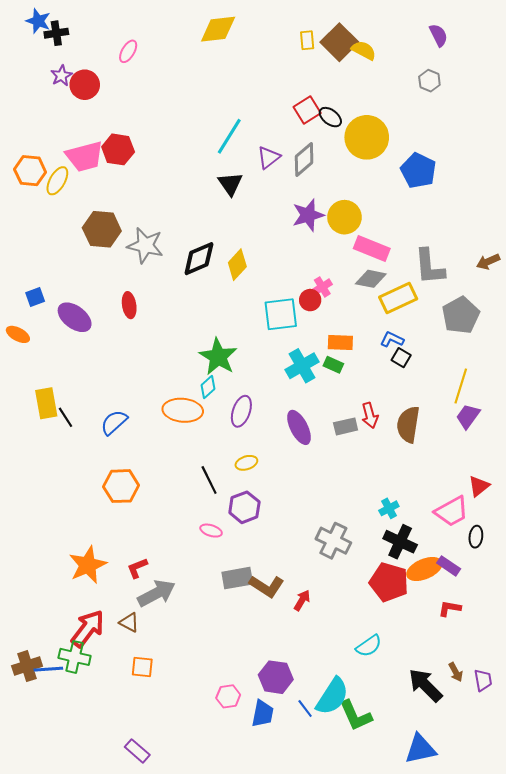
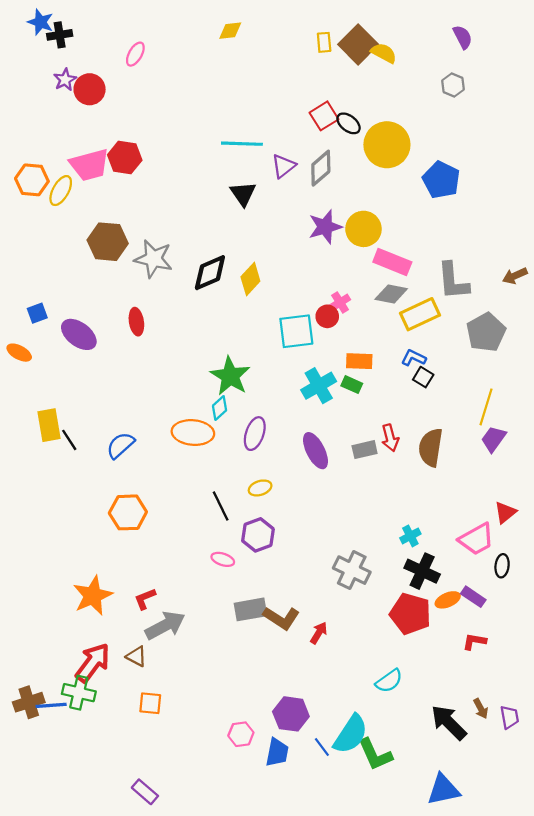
yellow diamond: (218, 29) -> (230, 31), size x0.6
cyan line: (229, 136) -> (242, 144), turned 60
orange ellipse: (424, 569) -> (448, 600), size x0.7

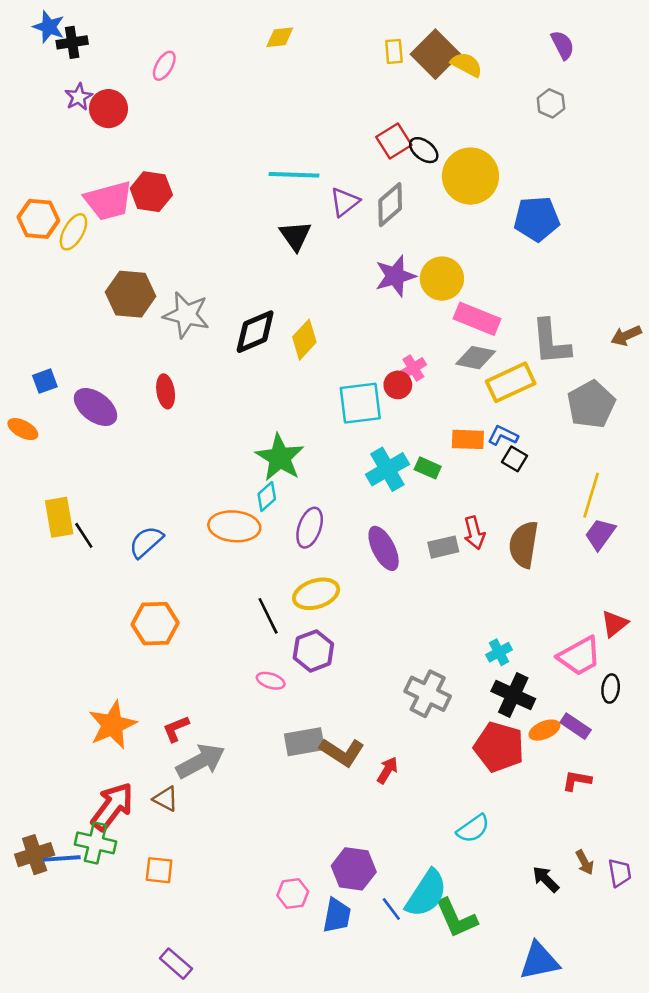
blue pentagon: (441, 180) -> (537, 219), turned -30
orange rectangle: (359, 361) -> (468, 439), moved
yellow ellipse: (260, 488) -> (316, 594), size x1.6
orange square: (150, 703) -> (159, 870), moved
black arrow: (449, 722) -> (546, 879), size x0.6

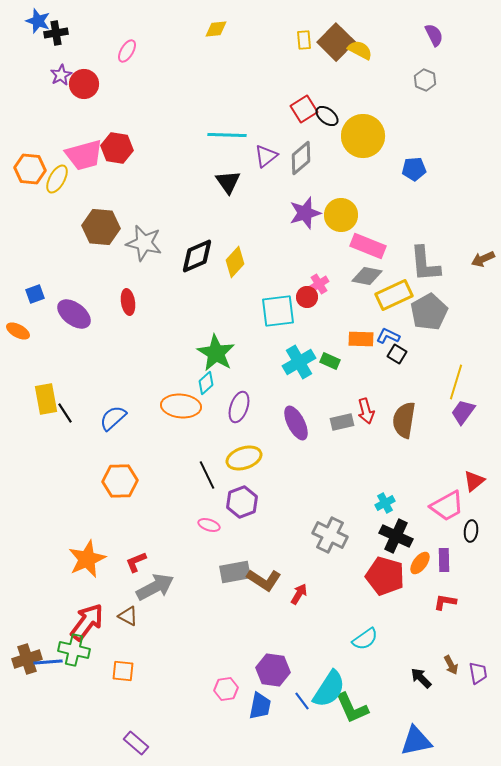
blue pentagon: (537, 219) -> (414, 169), size x0.7
gray pentagon: (591, 404) -> (429, 312), moved
purple rectangle: (576, 726) -> (444, 560), turned 55
orange ellipse: (544, 730) -> (420, 563), turned -30

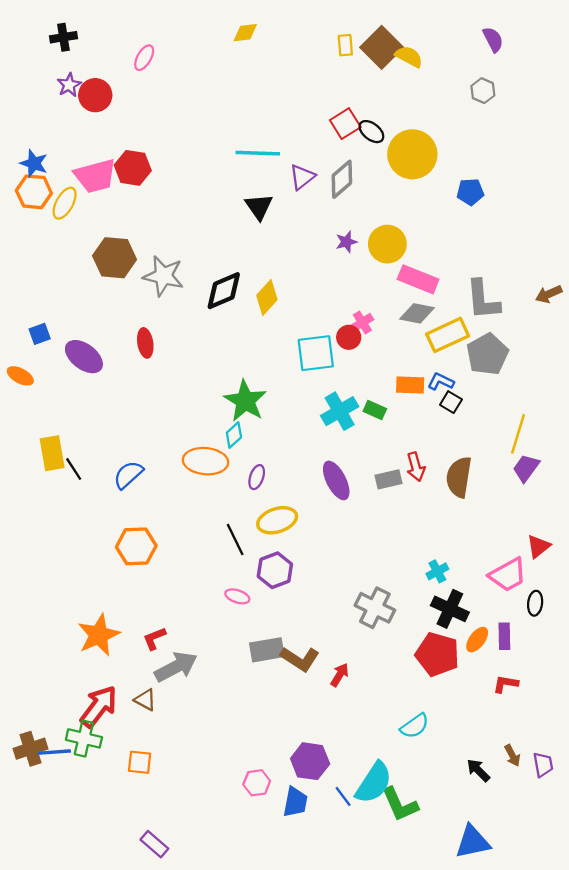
blue star: (38, 21) -> (34, 163), moved
purple star: (305, 213) -> (346, 242), size x0.6
purple ellipse: (239, 407) -> (257, 477), moved, size x0.7

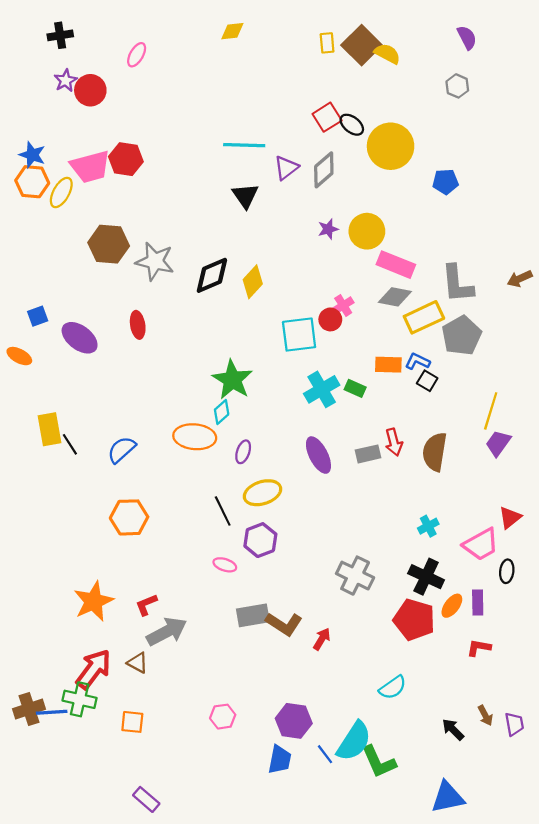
cyan cross: (437, 571) -> (428, 526), moved
pink hexagon: (257, 783) -> (223, 717), moved

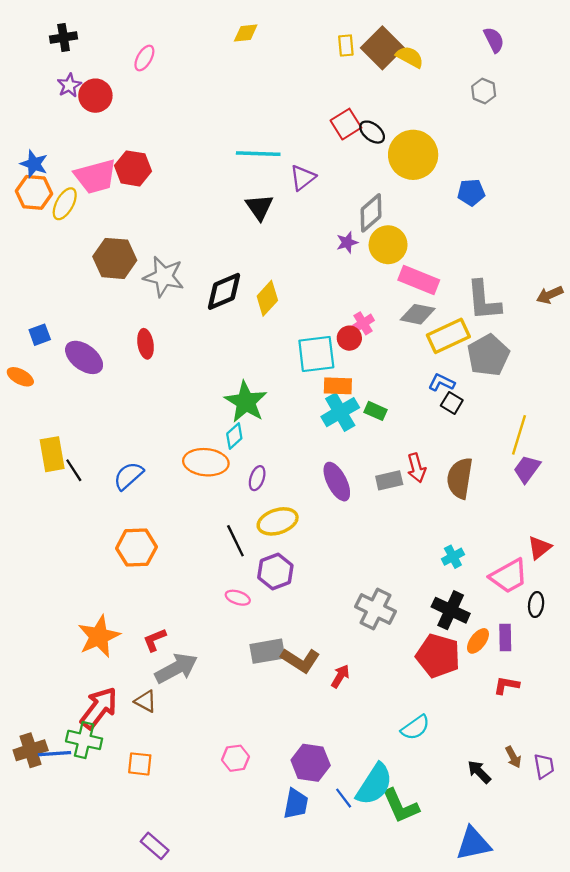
gray diamond: (324, 170) -> (371, 213), moved
orange rectangle: (388, 365) -> (338, 386), moved

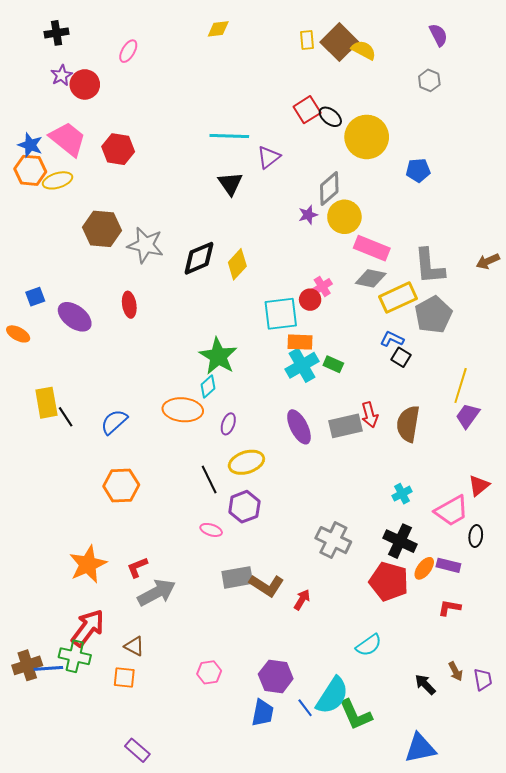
pink trapezoid: (95, 176) -> (68, 139), moved, turned -126
yellow ellipse: (65, 204) -> (58, 180), turned 44
gray rectangle: (389, 480) -> (345, 426), size x1.4
purple rectangle: (505, 638) -> (448, 565), turned -75
brown triangle: (146, 701) -> (134, 646), moved

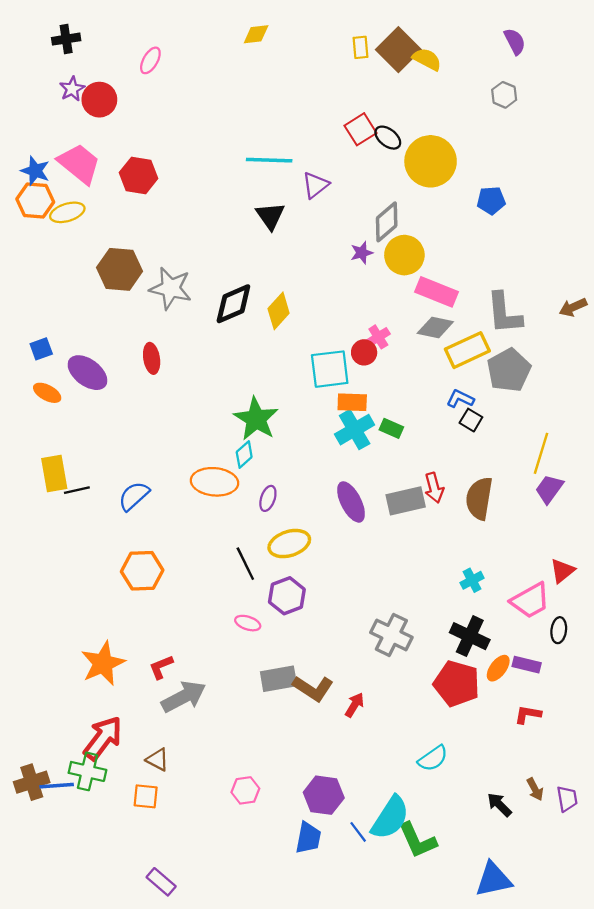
orange ellipse: (18, 334) -> (47, 393), moved
black line: (66, 417) -> (77, 490), turned -70

